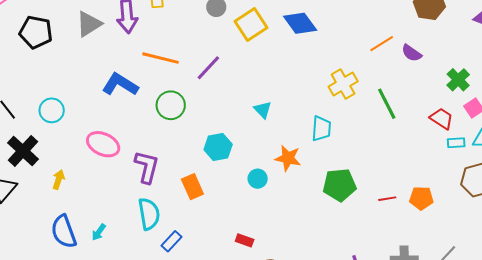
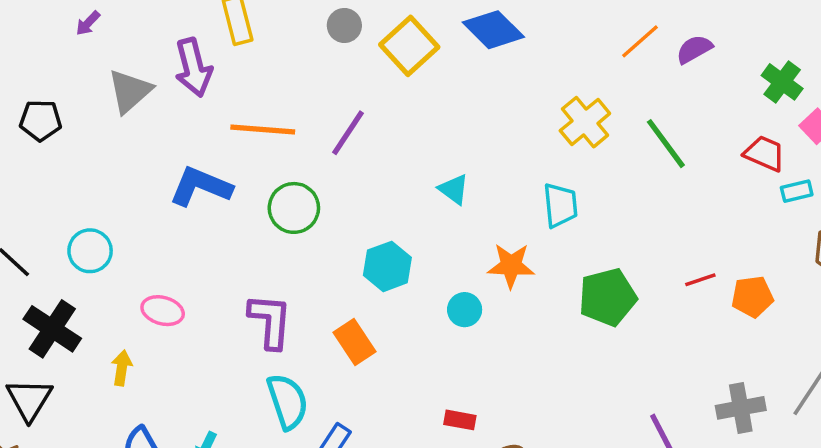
black pentagon: (36, 32) -> (41, 120), size x0.7
purple semicircle: (412, 53) -> (694, 49), turned 125
pink ellipse: (103, 144) -> (163, 311), moved, size x0.7
red line: (387, 199) -> (700, 280), moved

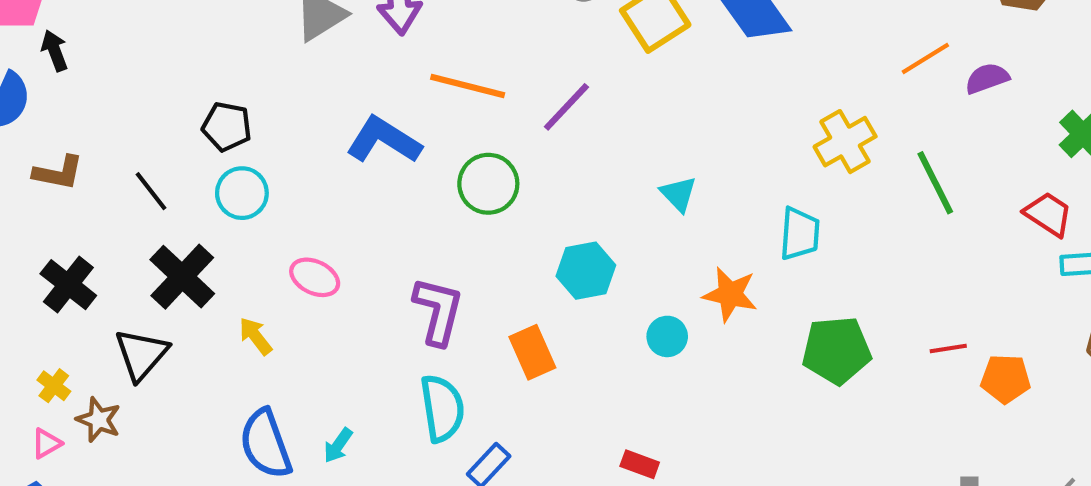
black pentagon: (41, 120) -> (227, 127), moved
yellow arrow: (122, 368) -> (255, 336), turned -56

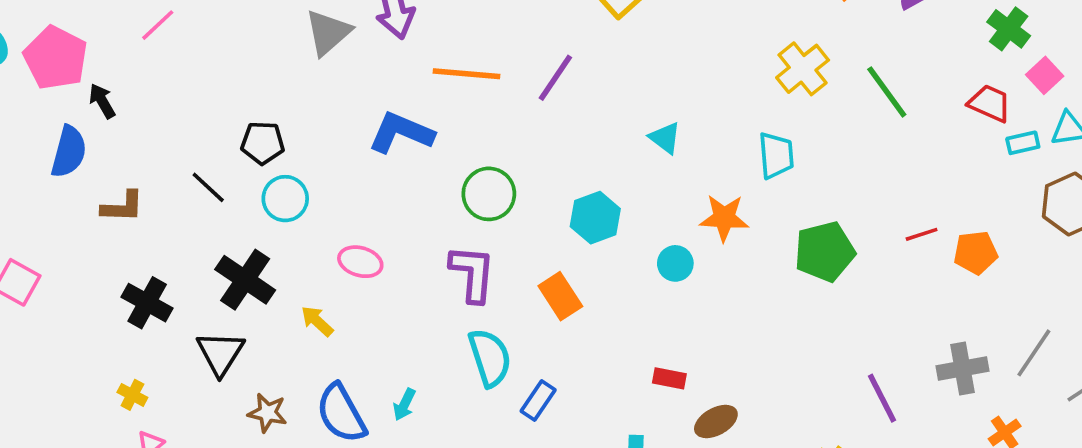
green circle: (488, 184) -> (489, 194), moved
black line: (151, 191) -> (208, 187), moved
yellow cross: (54, 386) -> (132, 395), moved
brown star: (99, 420) -> (267, 413), moved

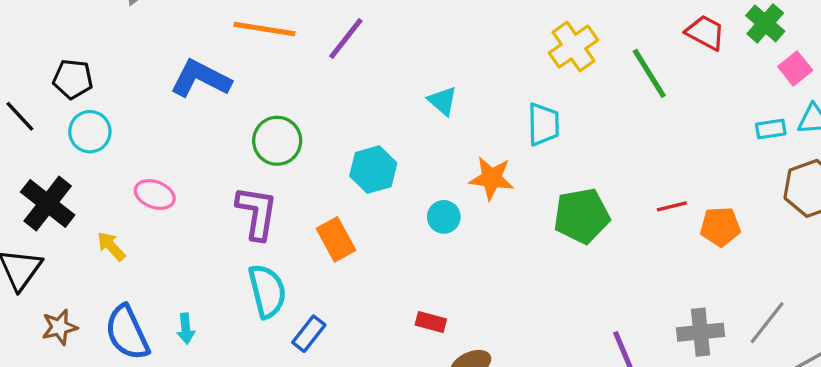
red trapezoid: (990, 103) -> (705, 33), moved
cyan arrow: (404, 405) -> (186, 329), turned -36
brown star: (267, 413) -> (59, 327), turned -30

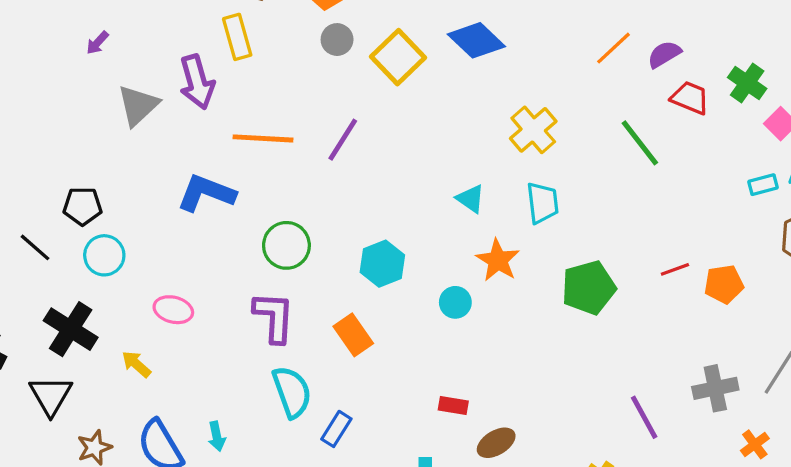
yellow cross: (573, 47) -> (533, 130), moved
cyan triangle: (443, 101) -> (471, 199), moved
orange star: (492, 178) -> (498, 260), turned 30

